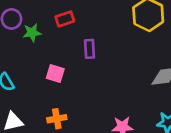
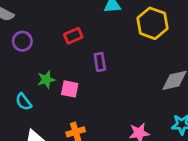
green star: (32, 33) -> (46, 80), moved

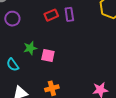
purple rectangle: (100, 62) -> (69, 14), moved

